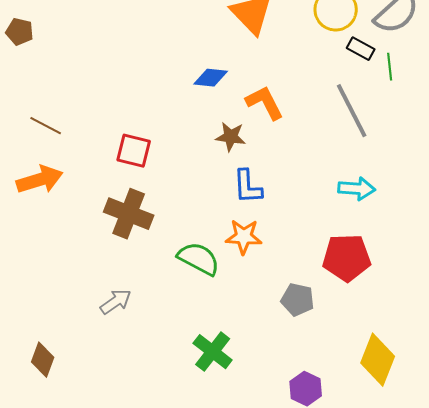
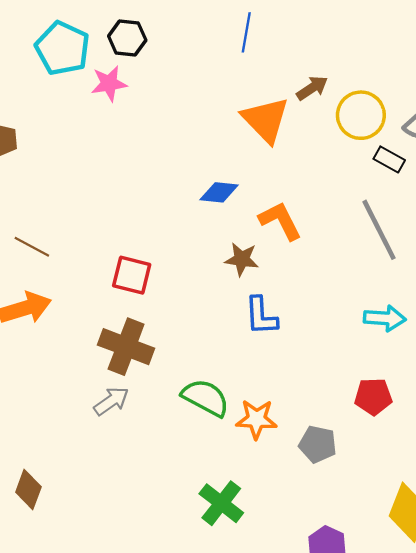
orange star: (244, 237) -> (256, 419), moved
red pentagon: (347, 258) -> (373, 397), size x0.7
gray arrow: (116, 302) -> (111, 401), moved
brown diamond: (43, 360) -> (28, 490), moved

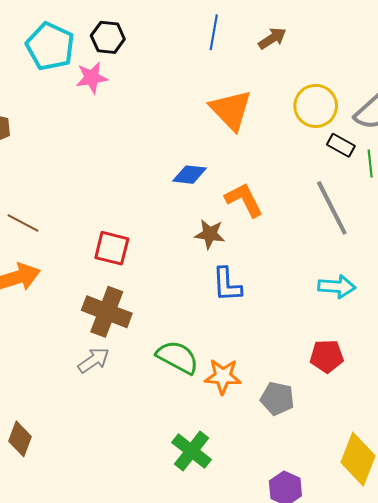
brown arrow: (312, 88) -> (272, 38), moved

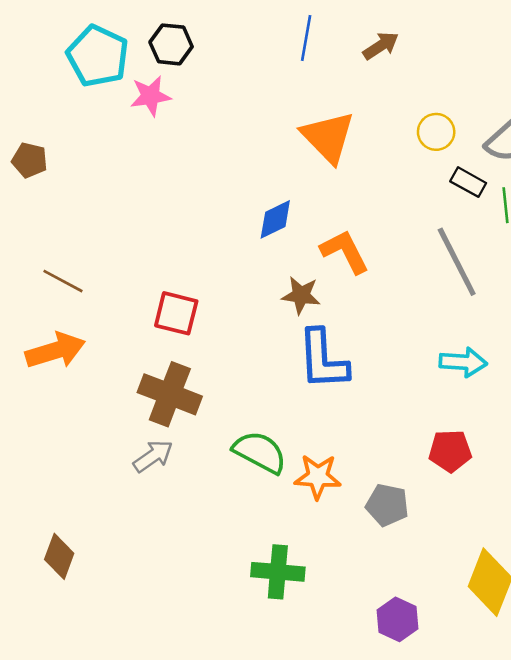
yellow circle: (316, 106) -> (436, 132), size x0.7
blue diamond: (190, 175) -> (275, 219), turned -32
blue L-shape: (227, 285) -> (323, 360), size x1.4
green cross: (192, 451) -> (278, 572), turned -33

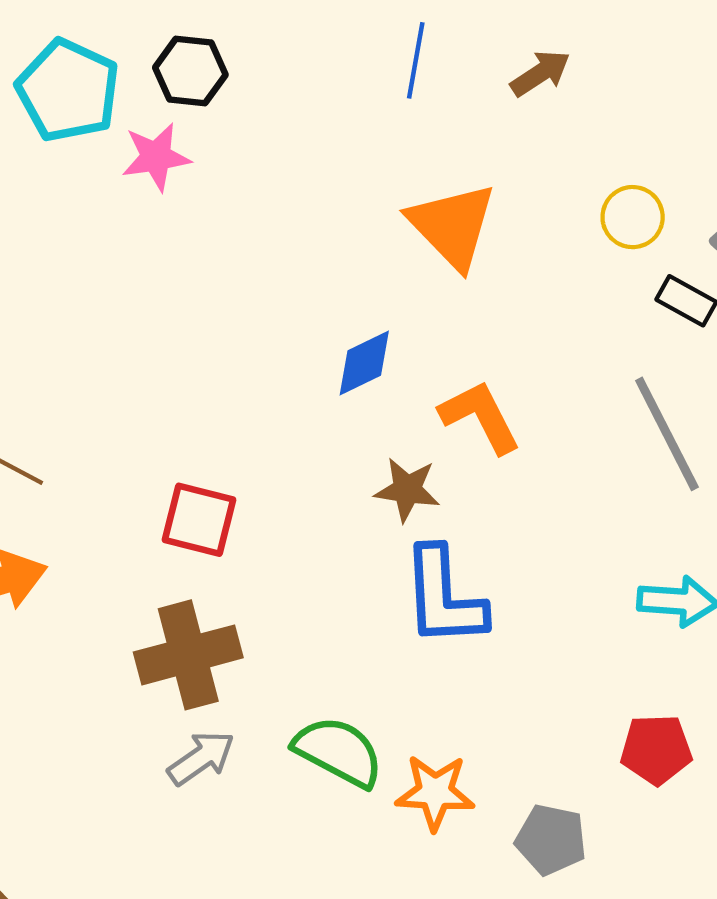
brown cross: (170, 394) -> (188, 655), turned -36
gray arrow: (153, 456) -> (201, 758), moved

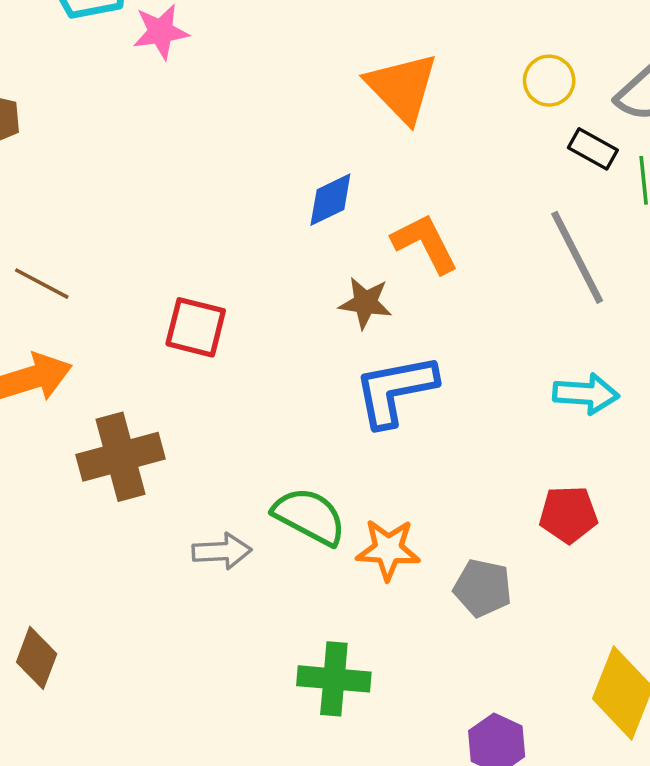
blue L-shape: (444, 597) -> (395, 390), turned 82
brown cross: (188, 655) -> (121, 457), moved
gray arrow: (201, 758) -> (222, 551), moved, turned 32

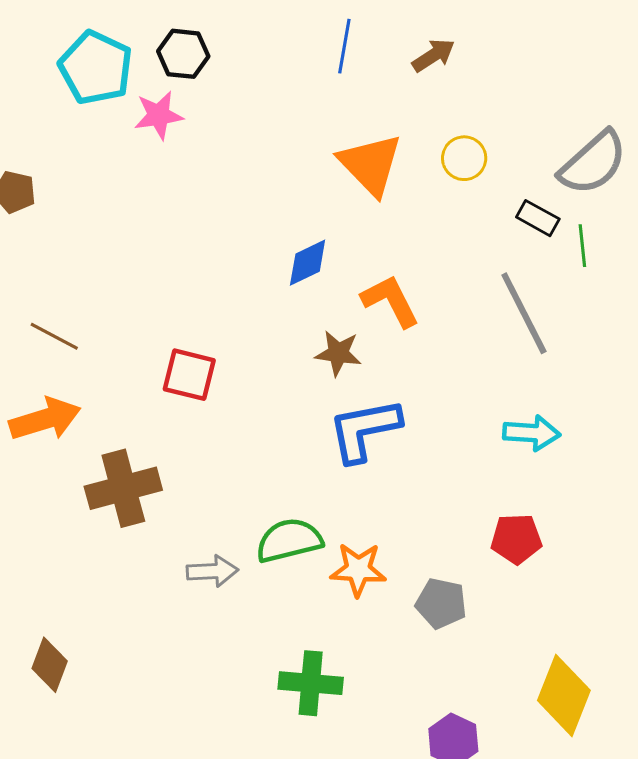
yellow circle: (549, 81) -> (464, 158), moved
green semicircle: (309, 516) -> (289, 540), turned -42

